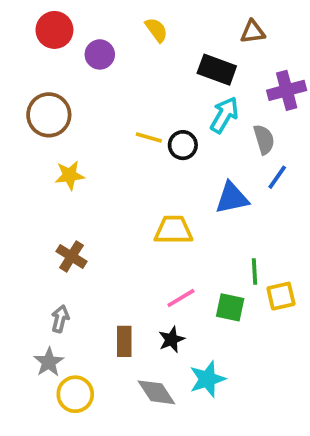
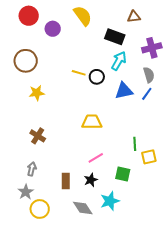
yellow semicircle: (156, 30) -> (83, 16), size x1.5
gray semicircle: (264, 139) -> (149, 75), moved
blue triangle: (232, 198) -> (124, 91), moved
green square: (230, 307) -> (123, 174), moved

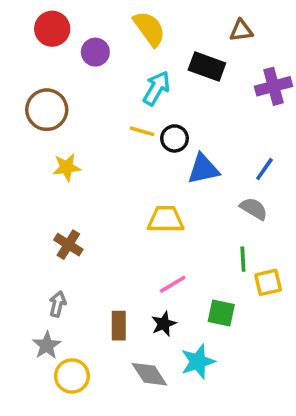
cyan arrow: (119, 61) -> (157, 88), moved
gray semicircle: (149, 75) -> (254, 209), moved, turned -42
blue triangle: (124, 91) -> (203, 169), moved

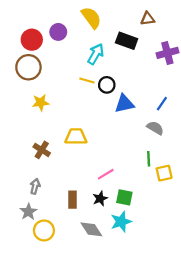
red circle: (52, 29) -> (32, 40), moved
yellow trapezoid: (166, 219) -> (76, 137), moved
green square: (221, 313) -> (124, 197), moved

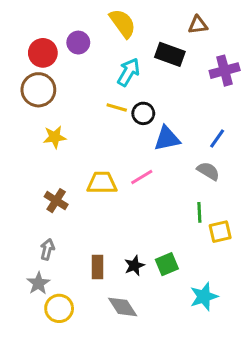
pink line: (106, 174) -> (142, 177), moved
green square: (124, 197) -> (167, 264), turned -35
cyan star: (121, 222) -> (204, 297), moved

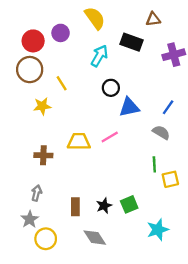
yellow line: (117, 108) -> (62, 83), moved, turned 42
brown cross: (56, 201) -> (43, 155), turned -30

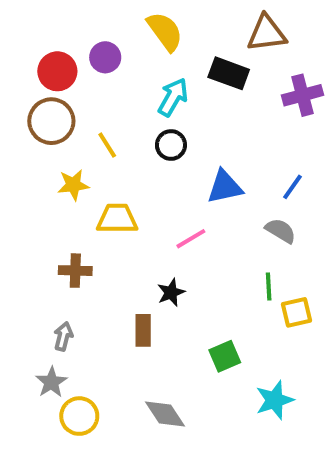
brown triangle: (153, 19) -> (267, 33), size x1.5
black circle: (111, 88) -> (171, 145), moved
yellow trapezoid: (79, 142) -> (117, 219), moved
black star: (104, 206) -> (171, 292), moved
brown rectangle: (75, 207) -> (143, 330), moved

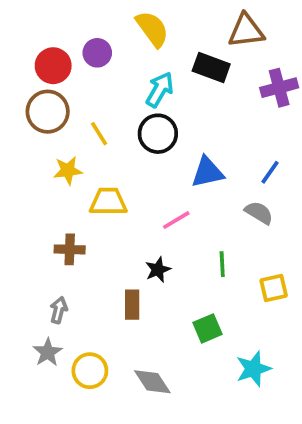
black circle: (171, 145) -> (158, 134), size x1.4
green line: (269, 287) -> (222, 264), moved
yellow circle: (79, 416) -> (90, 371), moved

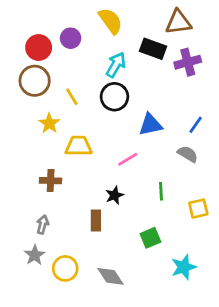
purple cross: (279, 88) -> (188, 62), moved
yellow star: (68, 170) -> (49, 123), turned -30

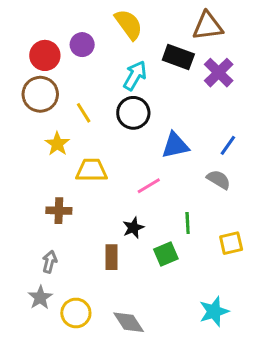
purple cross: (188, 62) -> (219, 73), turned -30
green square: (150, 238) -> (166, 254), moved

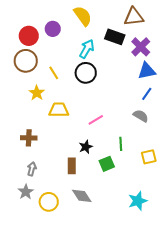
blue triangle: (175, 145) -> (147, 71), moved
brown cross: (59, 211) -> (29, 138), moved
gray diamond: (129, 322) -> (82, 196), moved

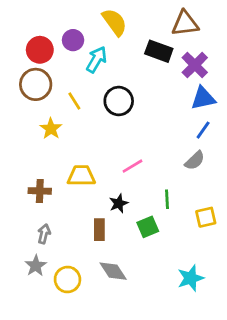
cyan arrow: (87, 49) -> (97, 59), moved
yellow trapezoid: (59, 110) -> (81, 176), moved
gray semicircle: (141, 116) -> (195, 160), turned 105

